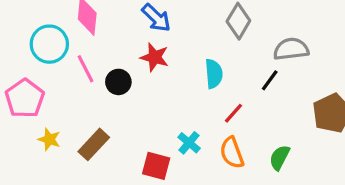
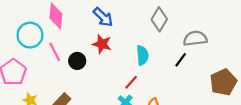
red line: (233, 113) -> (131, 82), moved

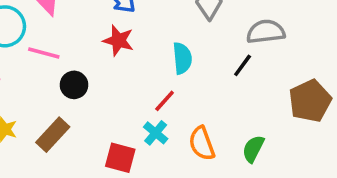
pink line: (55, 52) -> (44, 53), turned -48
black circle: (77, 61) -> (74, 85), moved

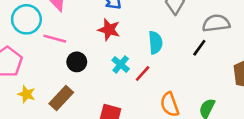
cyan cross: (156, 133) -> (121, 64), moved

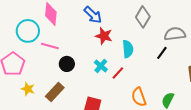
red star: (109, 30) -> (104, 36), moved

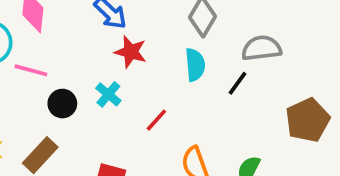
cyan semicircle: (128, 49) -> (195, 65), moved
cyan cross: (101, 66) -> (108, 94), moved

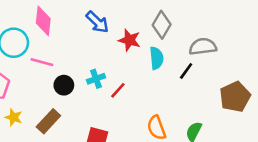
red star: (131, 52) -> (129, 40), moved
cyan cross: (108, 94) -> (96, 79), turned 30
red line: (156, 120) -> (118, 90), moved

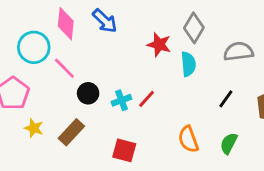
blue arrow: (97, 22) -> (105, 21), moved
pink line: (42, 62) -> (64, 68), turned 30
black line: (186, 71) -> (226, 99), moved
cyan cross: (96, 79) -> (121, 100), moved

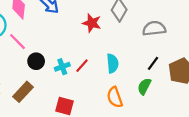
cyan semicircle: (188, 64) -> (113, 63), moved
black line: (226, 99) -> (153, 63), moved
green semicircle: (229, 143) -> (144, 86), moved

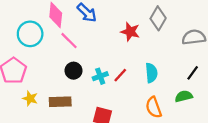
pink line: (18, 42) -> (69, 41), moved
green semicircle: (144, 86) -> (184, 96), turned 49
brown rectangle: (23, 92) -> (60, 102), turned 45

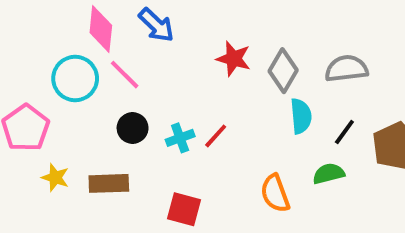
gray diamond: (158, 18) -> (283, 71), moved
cyan circle: (30, 34) -> (75, 78), moved
cyan semicircle: (151, 73) -> (301, 116), moved

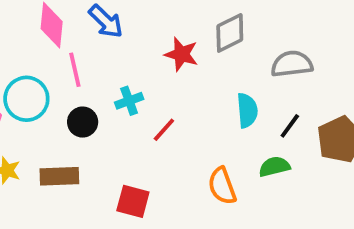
gray diamond: (283, 71) -> (230, 33), moved, turned 33
pink line: (125, 75) -> (75, 70), turned 32
cyan circle: (75, 78) -> (26, 99), moved
cyan cross: (180, 138) -> (129, 101), moved

